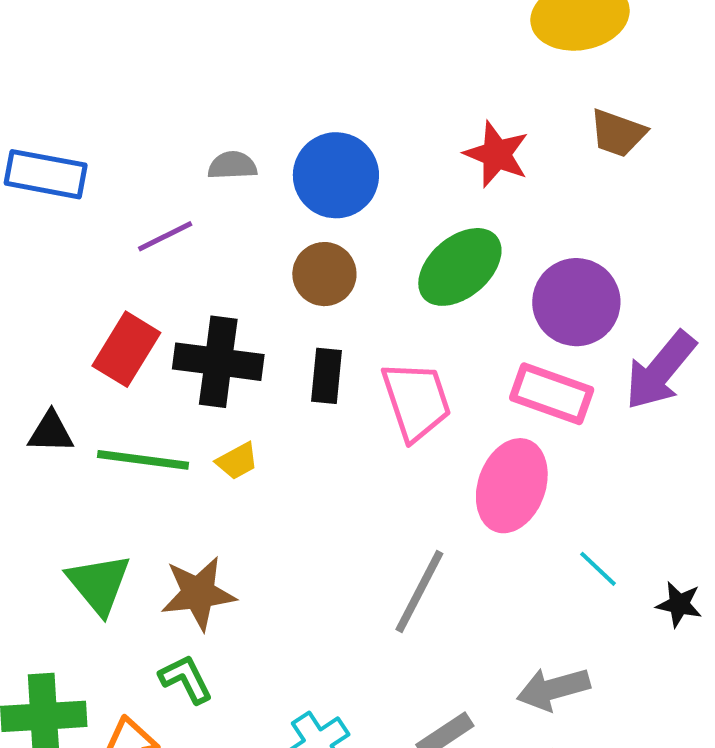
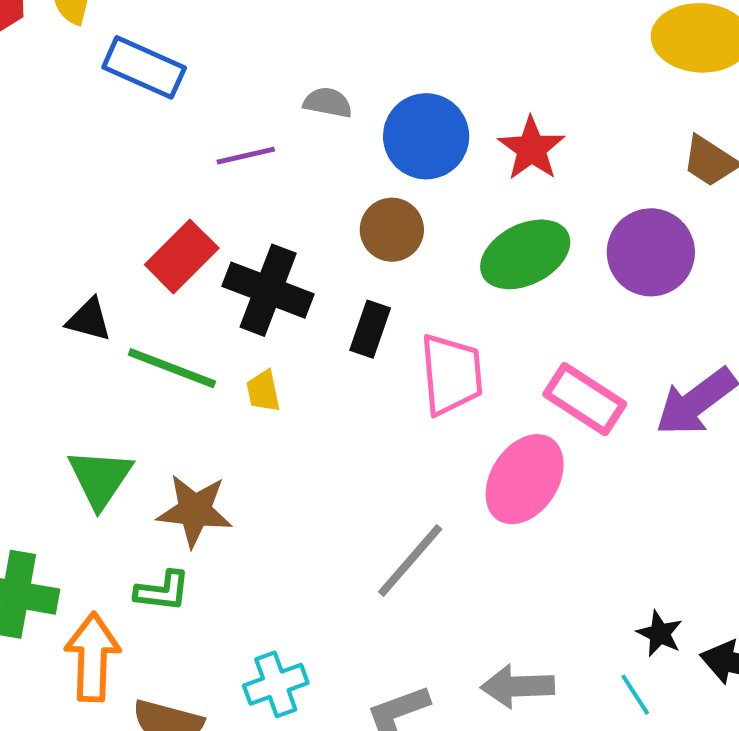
red star: (497, 154) -> (531, 149), moved
purple circle: (576, 302) -> (651, 252), moved
yellow trapezoid: (237, 461) -> (263, 391), turned 93
cyan line: (598, 569) -> (635, 695), moved
green L-shape: (186, 679) -> (162, 591), turned 110

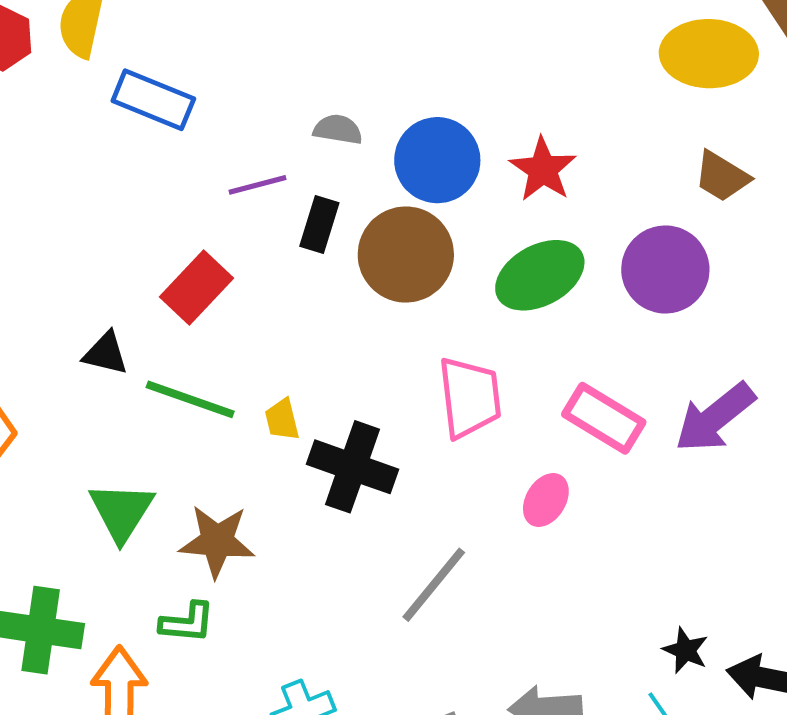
brown circle: (392, 230) -> (406, 255), size x1.5
black cross: (268, 290) -> (352, 467), moved
black rectangle: (370, 329) -> (319, 224), moved
pink ellipse: (525, 479) -> (546, 500), size x0.6

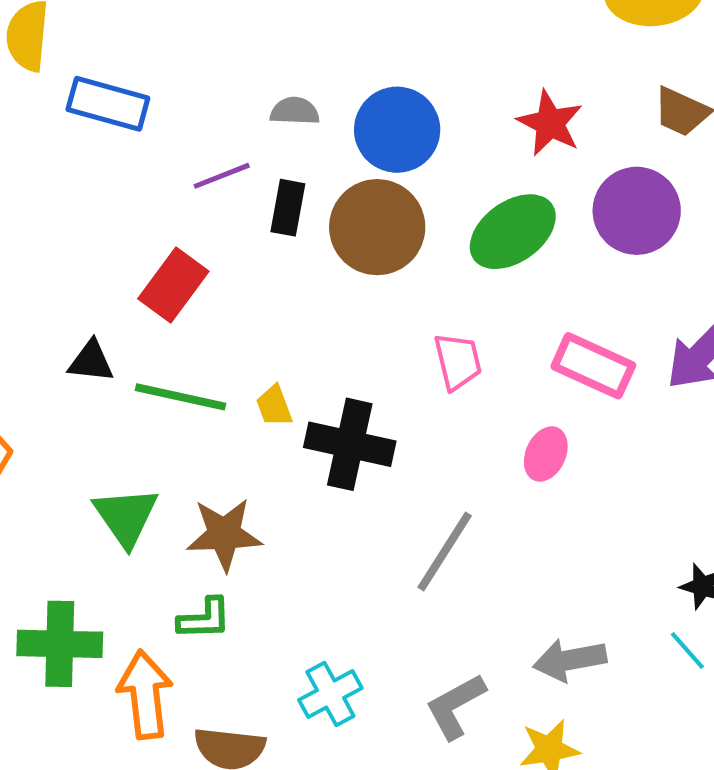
red star: (543, 169) -> (550, 123), moved
pink trapezoid: (470, 397) -> (458, 361), size x0.7

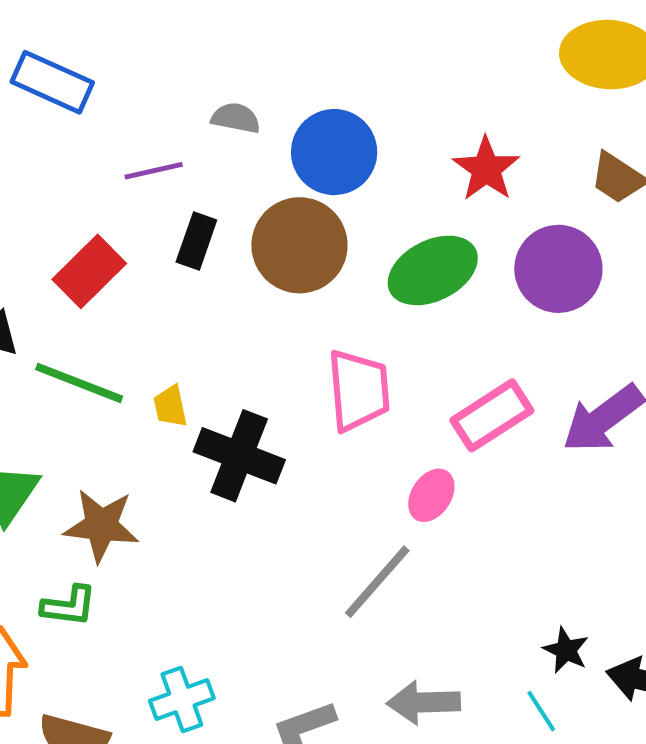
black rectangle: (288, 208) -> (196, 241), moved
pink trapezoid: (458, 361) -> (359, 390), size x1.4
pink rectangle: (593, 366) -> (492, 415), turned -66
gray line: (445, 552) -> (377, 582), moved

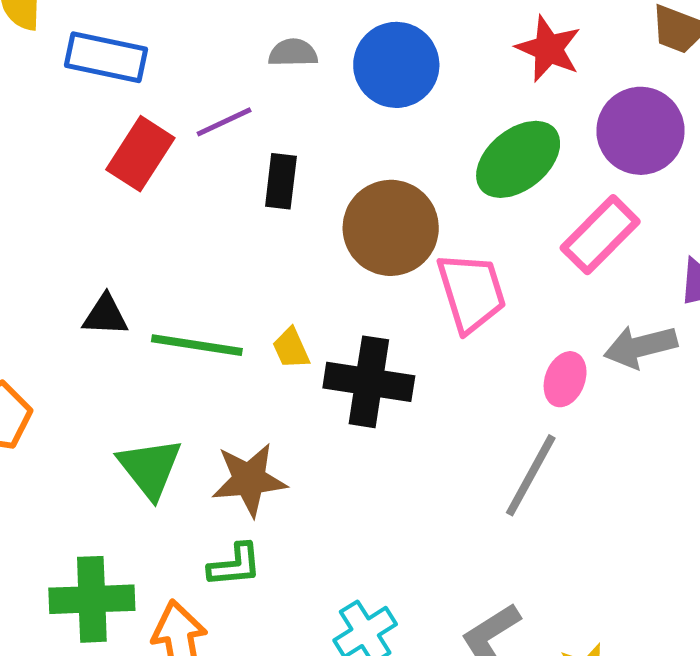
brown circle: (299, 245) -> (391, 228), moved
red rectangle: (89, 271) -> (140, 154), moved
pink rectangle: (492, 415) -> (600, 235), moved
gray arrow: (424, 702) -> (641, 347), moved

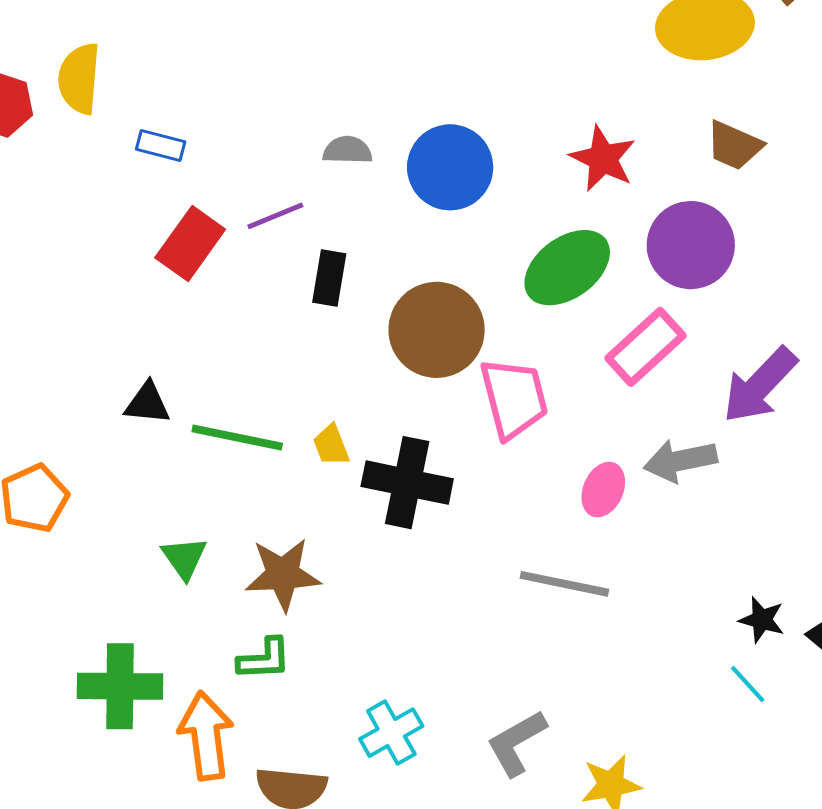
blue rectangle: (106, 57) -> (161, 145), size x0.6
green triangle: (150, 468) -> (184, 558), size x0.7
gray line: (531, 475) -> (564, 584), turned 70

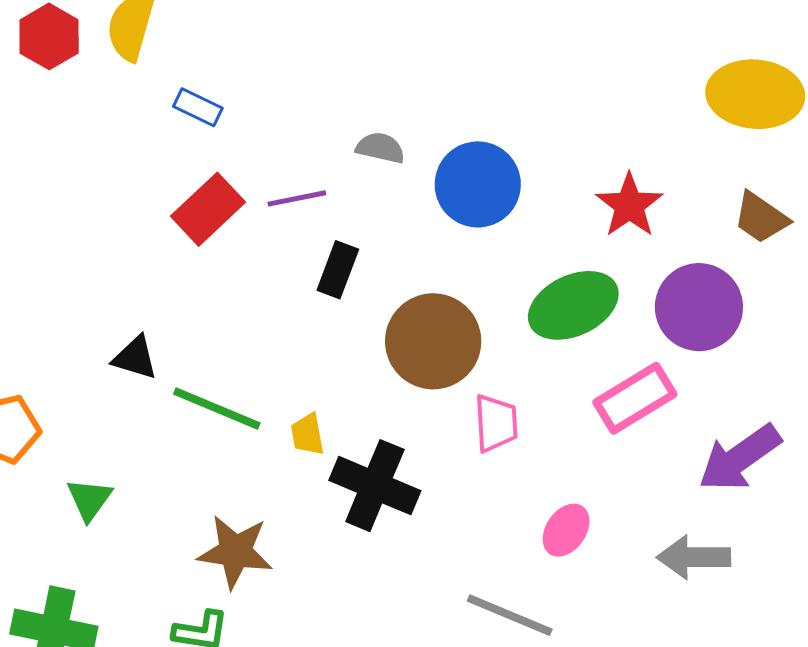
pink trapezoid: (514, 398) -> (496, 423), size x0.7
gray arrow: (680, 461) -> (694, 557), moved
green triangle: (184, 558) -> (89, 499), moved

